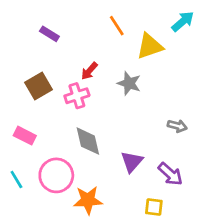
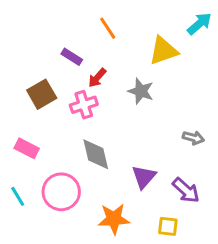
orange line: (117, 26) -> (108, 28), moved
purple rectangle: (49, 34) -> (72, 57), moved
orange star: (88, 200) -> (114, 219), moved

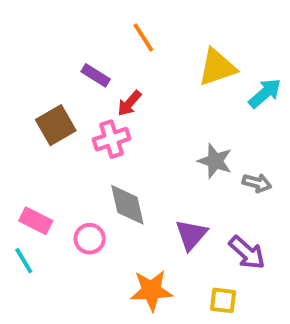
cyan arrow: (199, 24) -> (265, 93), moved
gray star: (141, 91) -> (215, 161), moved
pink rectangle: (27, 148) -> (36, 221), moved
pink circle: (61, 192) -> (90, 239), moved, size x0.6

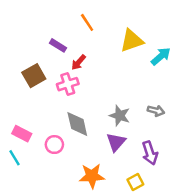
gray star: (215, 161) -> (120, 116), moved
purple arrow: (247, 253) -> (150, 153), turned 30
yellow square: (223, 300) -> (135, 182), turned -35

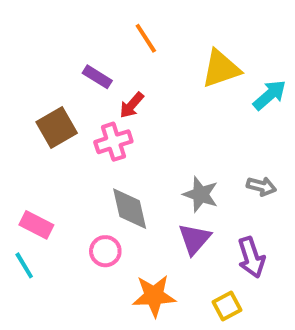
pink circle: (54, 145) -> (105, 251), moved

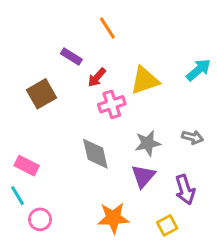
yellow triangle: (221, 69) -> (145, 80), moved
pink cross: (113, 142) -> (112, 104), moved
gray star: (201, 194) -> (148, 143), turned -30
pink circle: (105, 251) -> (40, 219), moved

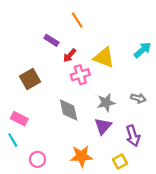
yellow triangle: (145, 80) -> (104, 58), turned 40
brown square: (42, 94) -> (30, 79), moved
pink circle: (40, 219) -> (37, 159), moved

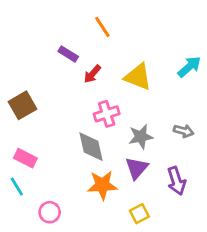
pink cross: (80, 75) -> (107, 114), moved
brown square: (30, 79) -> (23, 105), moved
orange star: (81, 156) -> (102, 185), moved
yellow square: (120, 162) -> (139, 214), moved

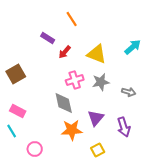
gray star: (141, 137) -> (101, 82), moved

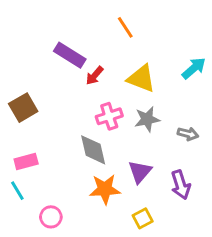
orange line: (72, 19) -> (125, 27), moved
purple rectangle: (48, 38) -> (70, 55), size x1.5
pink rectangle: (18, 111) -> (26, 162), turned -42

